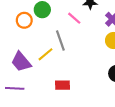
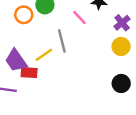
red rectangle: (62, 85) -> (29, 73), moved

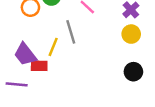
yellow line: (44, 55) -> (53, 47), turned -30

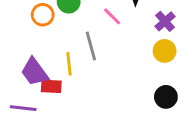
yellow line: (53, 47) -> (69, 64), turned -30

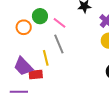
pink line: (112, 16) -> (59, 23), moved

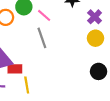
yellow line: (46, 58) -> (27, 85), moved

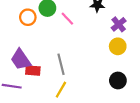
gray line: (42, 38) -> (61, 64), moved
yellow line: (27, 85) -> (61, 90), moved, turned 35

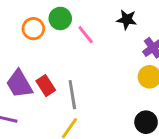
red rectangle: (33, 71) -> (46, 86), moved, turned 48

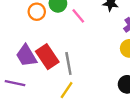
red rectangle: (46, 86) -> (47, 57), size x1.5

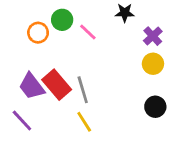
purple line: (15, 83) -> (22, 121), turned 42
yellow line: (67, 90) -> (84, 122), turned -60

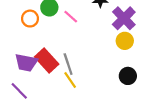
purple cross: (153, 36) -> (124, 18), size x1.5
purple trapezoid: (32, 86) -> (26, 63), turned -40
yellow line: (84, 122) -> (70, 80), moved

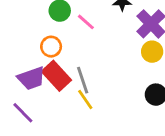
orange circle: (30, 19) -> (51, 47), moved
purple trapezoid: (26, 63) -> (31, 78), turned -30

